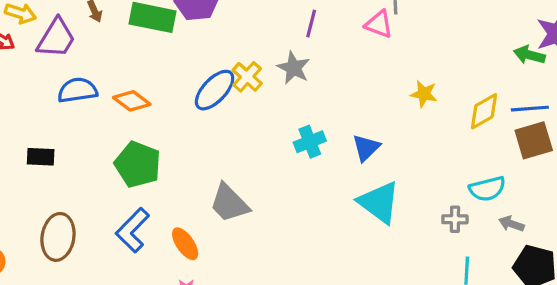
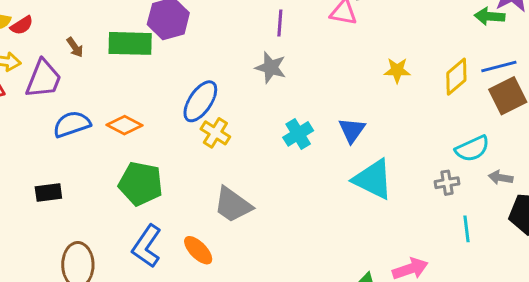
yellow cross: (247, 77) -> (215, 133), moved

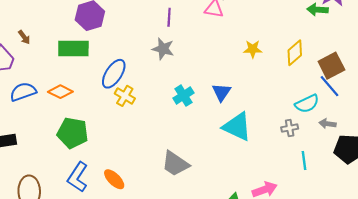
green rectangle: (130, 43) -> (73, 49), moved
blue line: (499, 67) -> (330, 86), moved, turned 65
gray trapezoid: (233, 205) -> (175, 164), moved

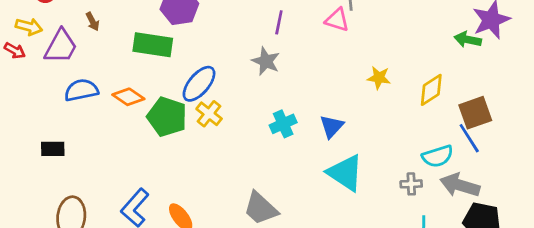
gray arrow: (327, 124) -> (460, 185), size x1.8
green pentagon: (73, 133) -> (167, 117), moved

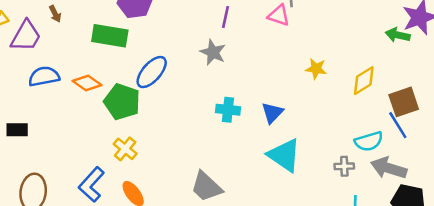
yellow cross: (209, 114) -> (125, 149), moved
cyan cross: (283, 124) -> (228, 110), turned 30

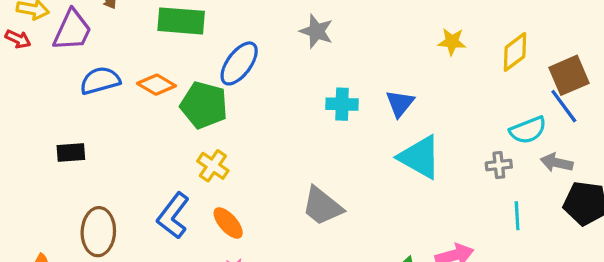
gray arrow: (389, 168) -> (557, 163), size x0.7

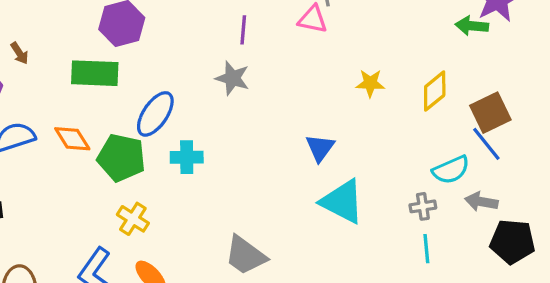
orange diamond: (156, 85) -> (72, 139), turned 30
cyan cross: (342, 104) -> (187, 157), moved
cyan line: (517, 216) -> (426, 249), moved

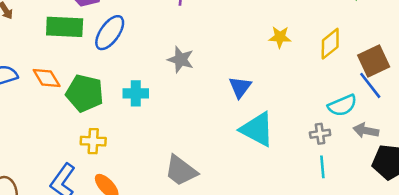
gray star: (232, 78) -> (181, 59), moved
blue ellipse: (155, 114) -> (110, 33), moved
yellow cross: (133, 219) -> (93, 141), turned -30

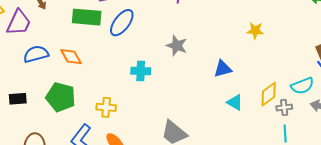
yellow diamond: (330, 44) -> (269, 94), moved
blue triangle: (240, 87) -> (223, 69), turned 36
green pentagon: (85, 93) -> (61, 97), moved
cyan triangle: (257, 129) -> (235, 102), size x0.6

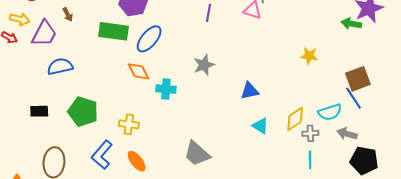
yellow star: (255, 31) -> (309, 56), moved
gray star: (177, 46) -> (204, 65), turned 30
orange diamond: (71, 57) -> (139, 71), moved

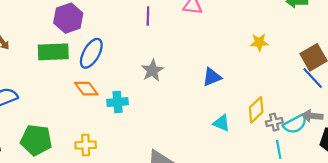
blue triangle: (250, 91) -> (212, 77), moved
cyan semicircle: (330, 112) -> (295, 124), moved

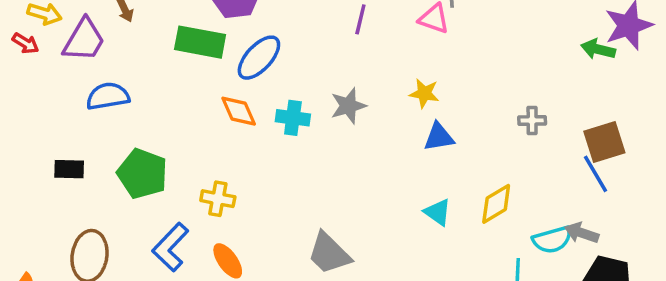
yellow star: (259, 42) -> (424, 93), moved
cyan cross: (118, 102) -> (293, 118), moved
gray cross: (274, 122) -> (532, 120), moved

